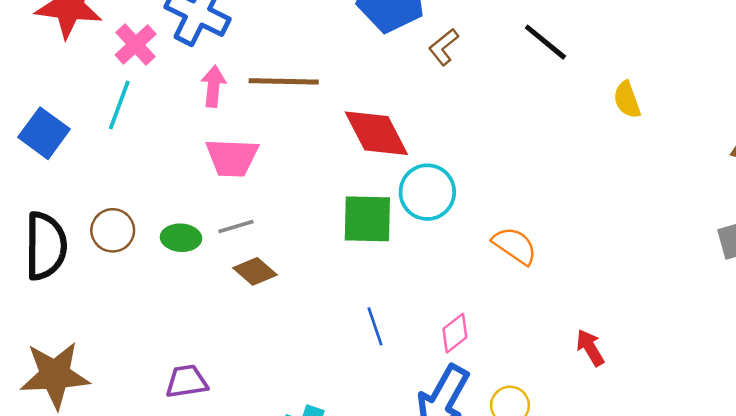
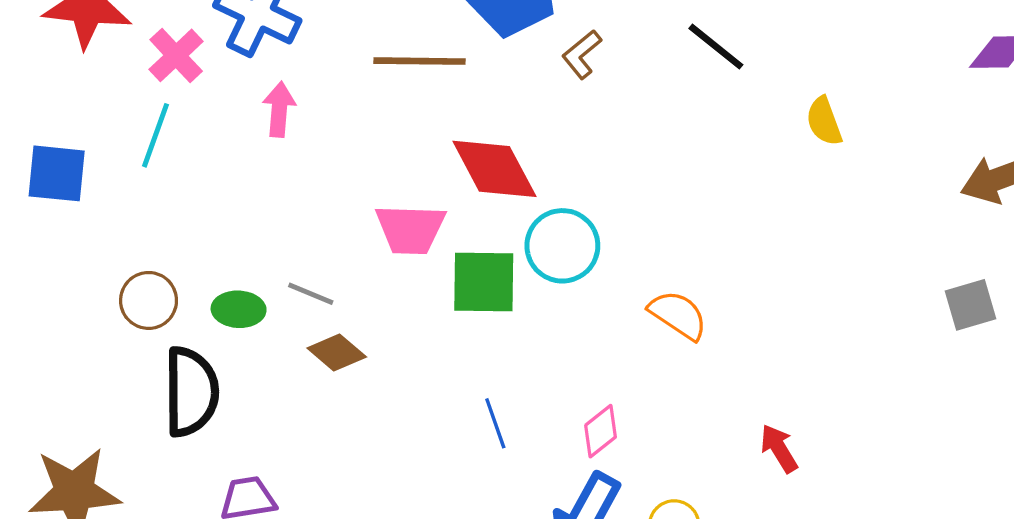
brown line: (284, 81) -> (419, 61), moved
blue square: (44, 133) -> (57, 173), turned -30
pink trapezoid: (232, 158) -> (410, 229), moved
gray line: (236, 226) -> (311, 294), turned 40
black semicircle: (46, 246) -> (191, 392), moved

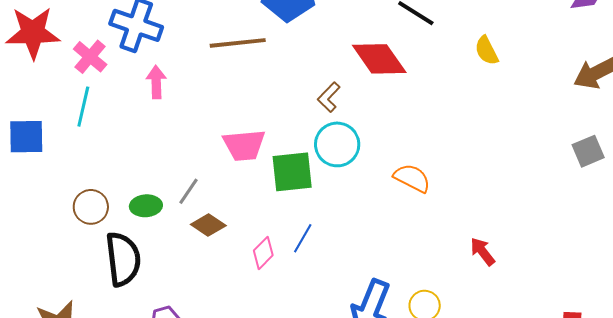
brown L-shape: (582, 54) -> (329, 97), moved
red diamond: (494, 169) -> (379, 59), moved
gray line: (311, 294) -> (188, 191), turned -72
blue line: (495, 423) -> (303, 238), moved, turned 56
pink diamond: (601, 431) -> (263, 253), moved

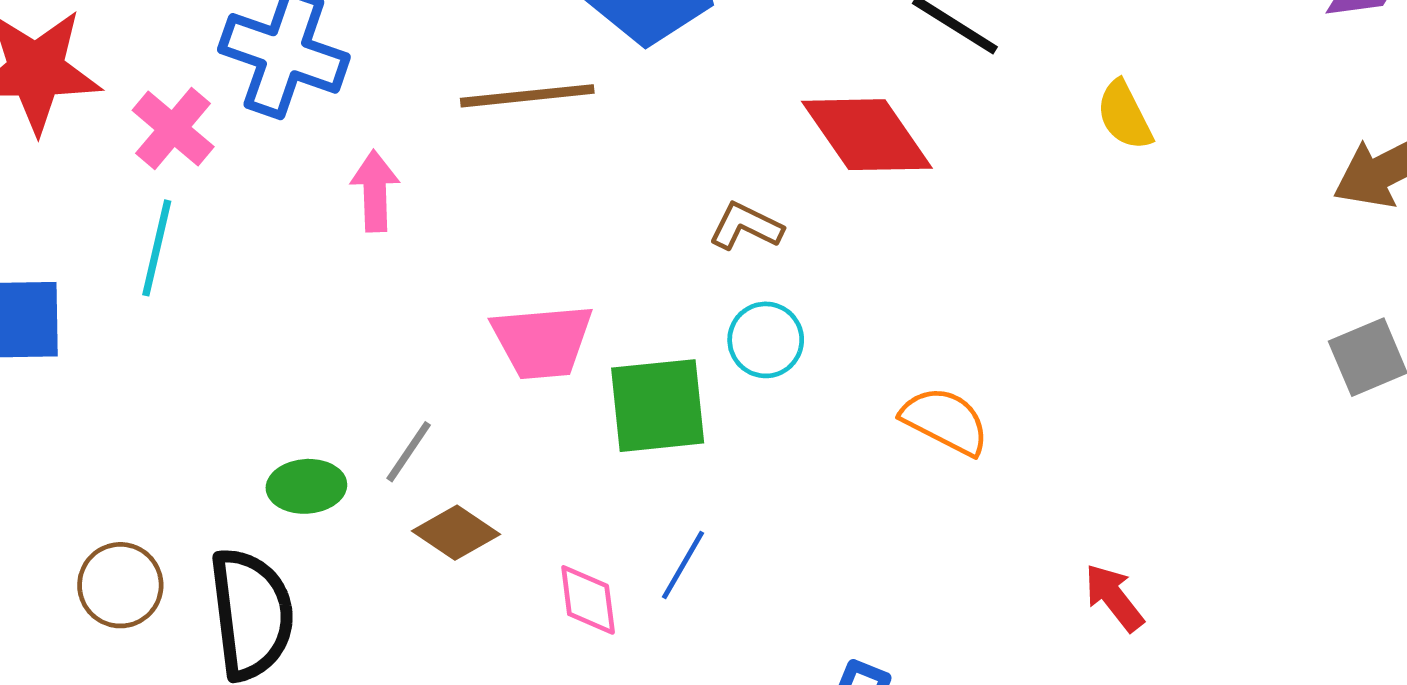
pink arrow: (156, 82) -> (375, 191), moved
brown L-shape: (329, 97) -> (746, 226), turned 72
cyan circle: (337, 144) -> (766, 340), size x0.7
brown circle: (91, 207) -> (120, 585), moved
pink diamond: (263, 253) -> (588, 600), turned -52

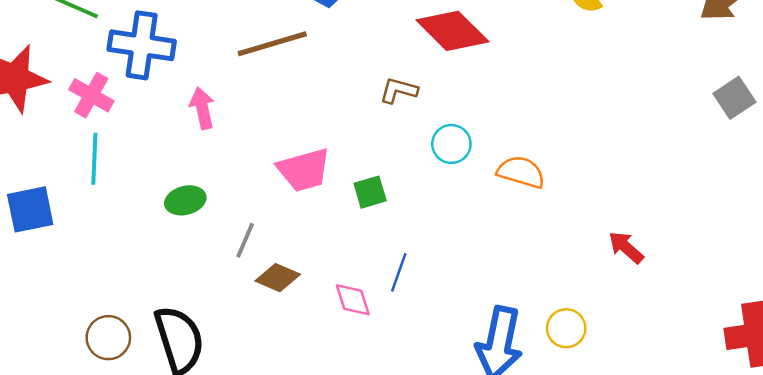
cyan circle: (766, 340) -> (451, 144), moved
green square: (658, 406) -> (370, 192), size x0.6
green ellipse: (306, 486) -> (185, 200), moved

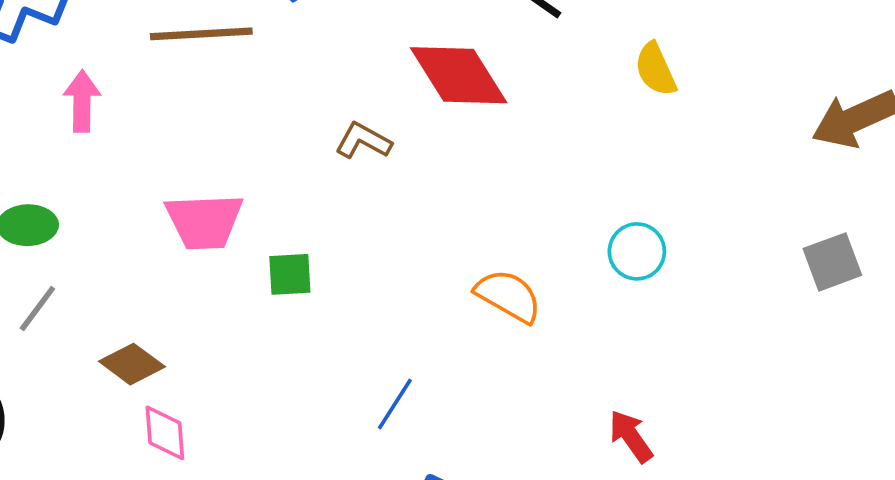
cyan circle: (451, 144) -> (637, 251), moved
gray line: (245, 240) -> (37, 309), moved
blue line: (399, 272) -> (395, 404), moved
pink diamond: (353, 300) -> (165, 433), moved

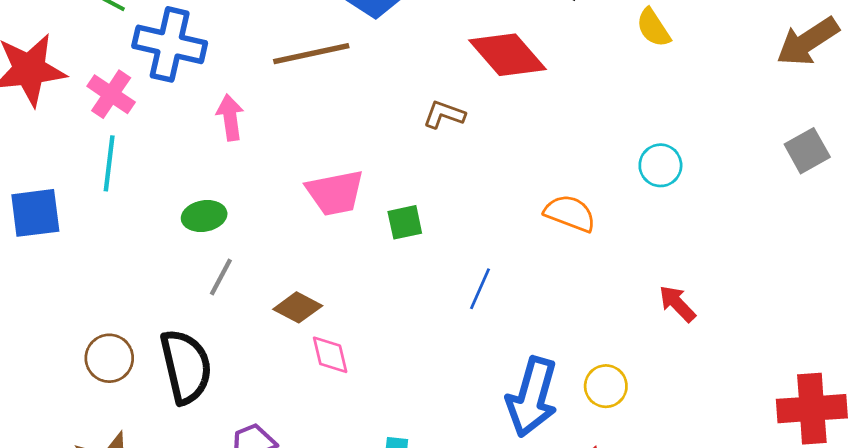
blue line: (395, 404) -> (480, 289), moved

